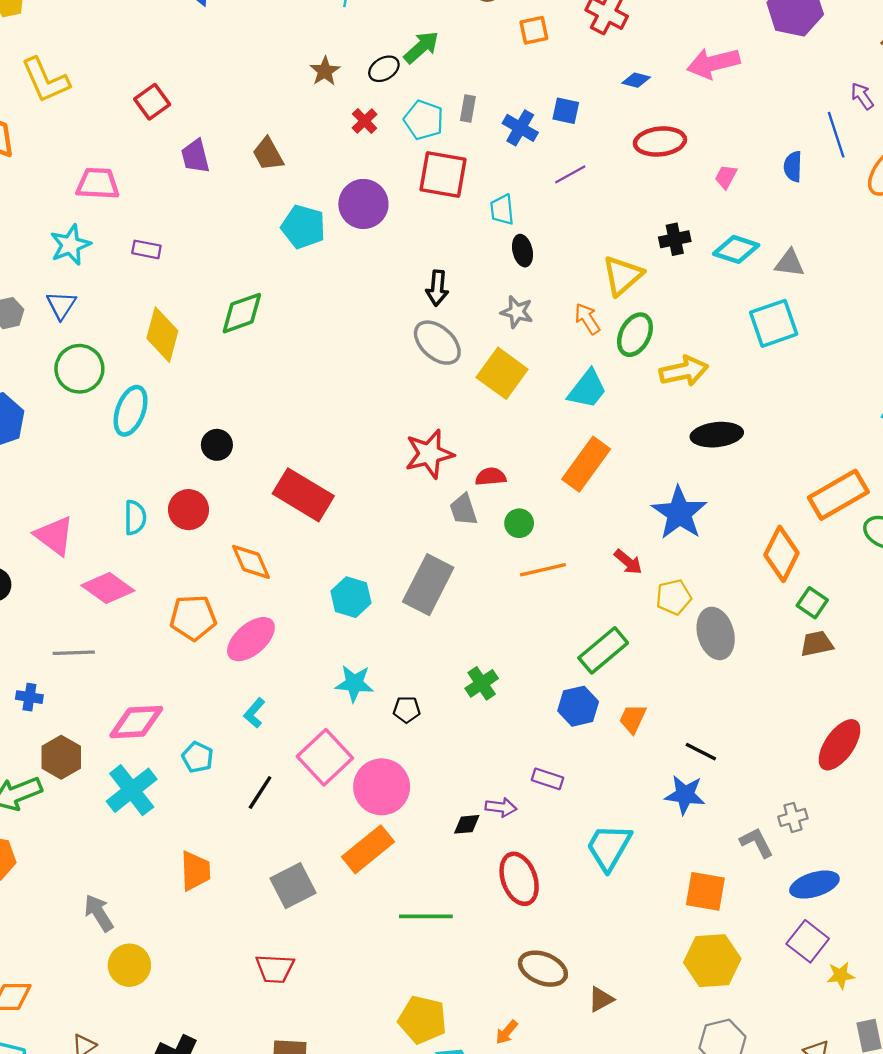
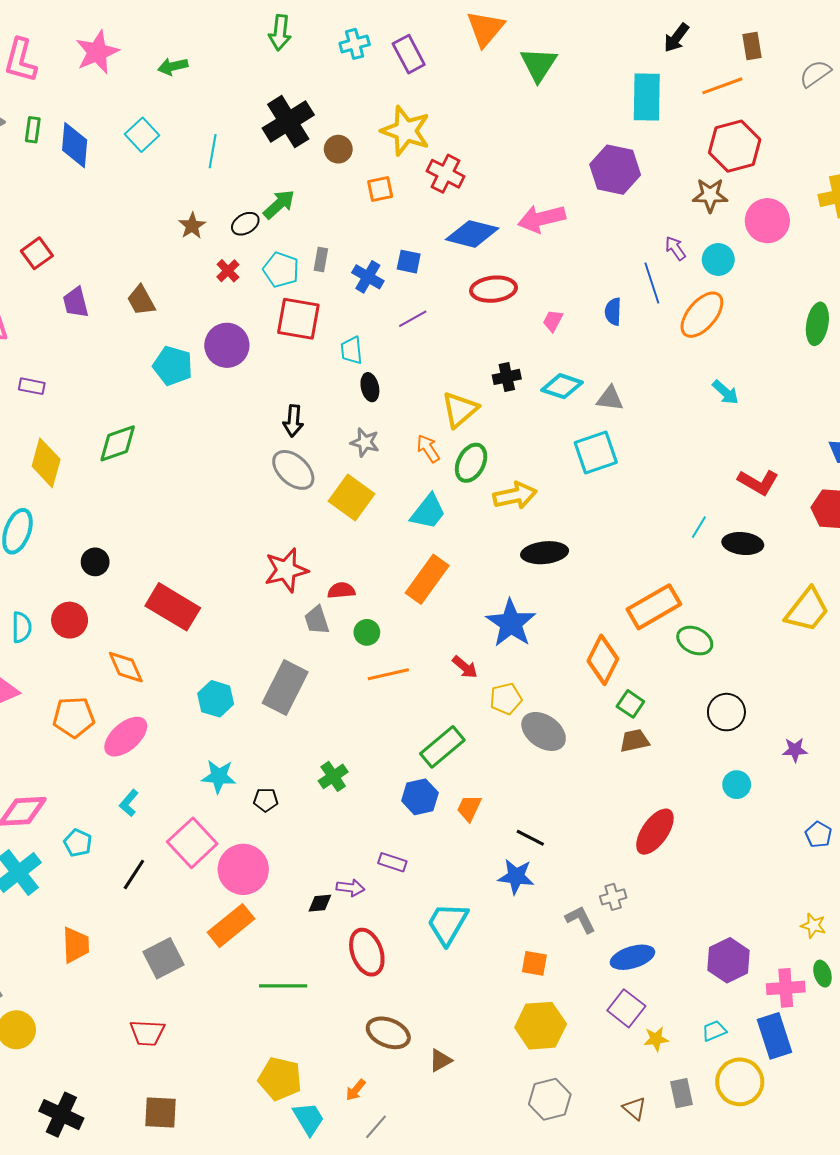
blue diamond: (636, 80) -> (472, 234), size x2.0
gray ellipse: (716, 633) -> (544, 731), turned -39
orange square: (705, 891) -> (534, 963), size x0.7

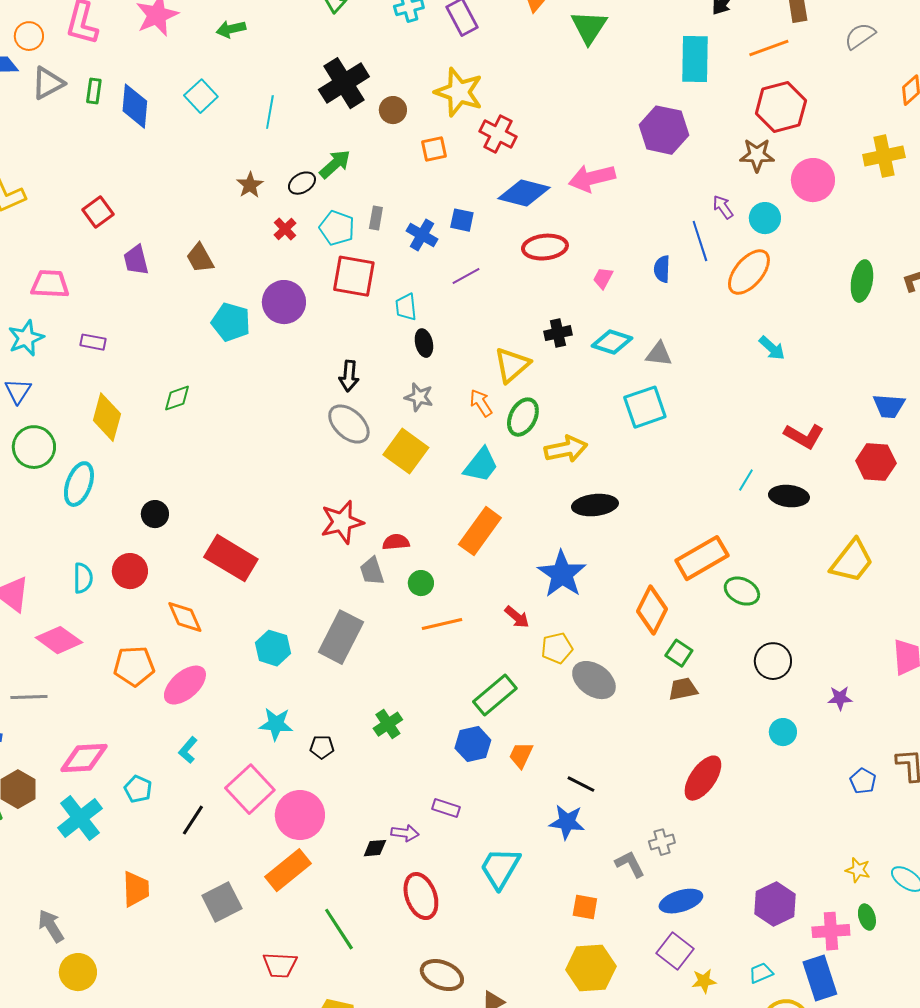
green diamond: (118, 443) -> (177, 398), size x0.7
green line: (283, 986) -> (339, 929), turned 57
red trapezoid: (147, 1033) -> (280, 965), moved

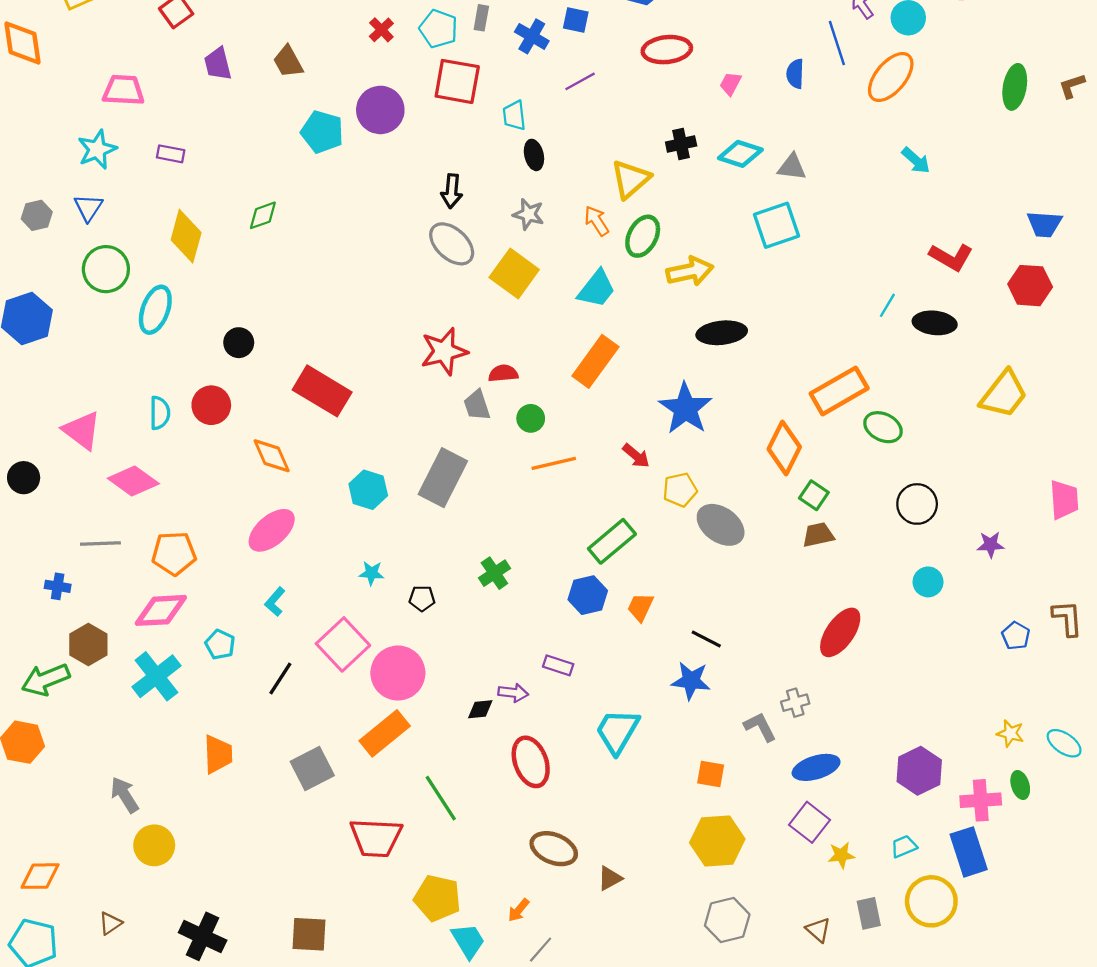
orange pentagon: (134, 666) -> (174, 553), moved
cyan star: (276, 724) -> (372, 573), size x0.7
red trapezoid: (280, 965) -> (376, 838), size x1.4

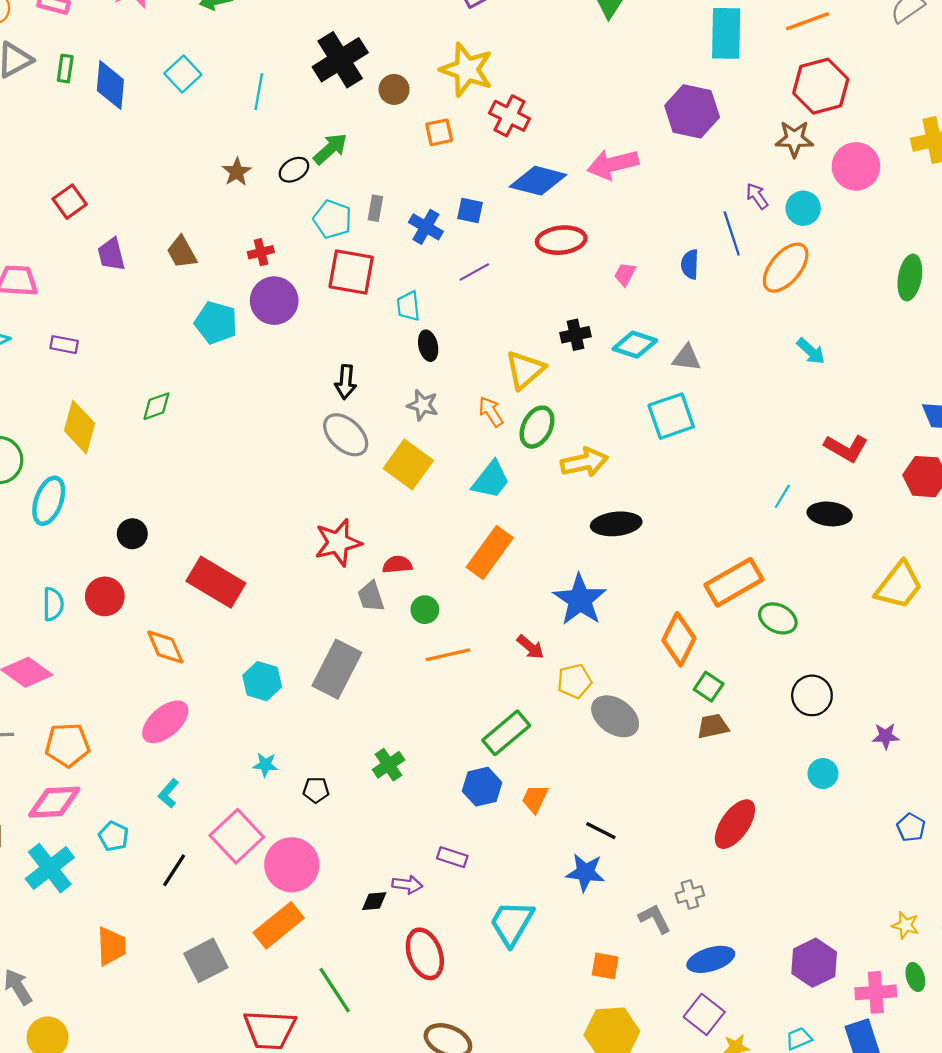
red cross: (381, 30) -> (261, 252), moved, turned 30

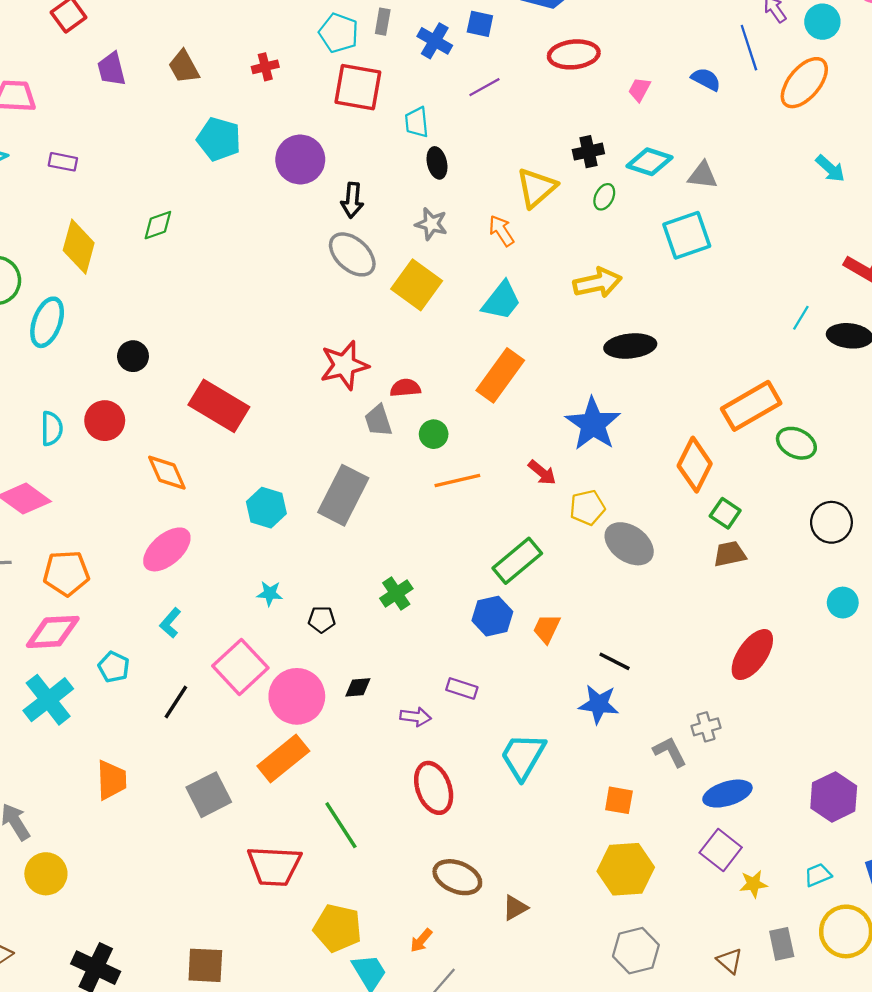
blue semicircle: (690, 264) -> (706, 79), turned 116
purple circle: (274, 301) -> (300, 160), moved
green ellipse: (537, 427) -> (604, 197), moved, size x0.6
black diamond: (374, 901) -> (358, 687), moved

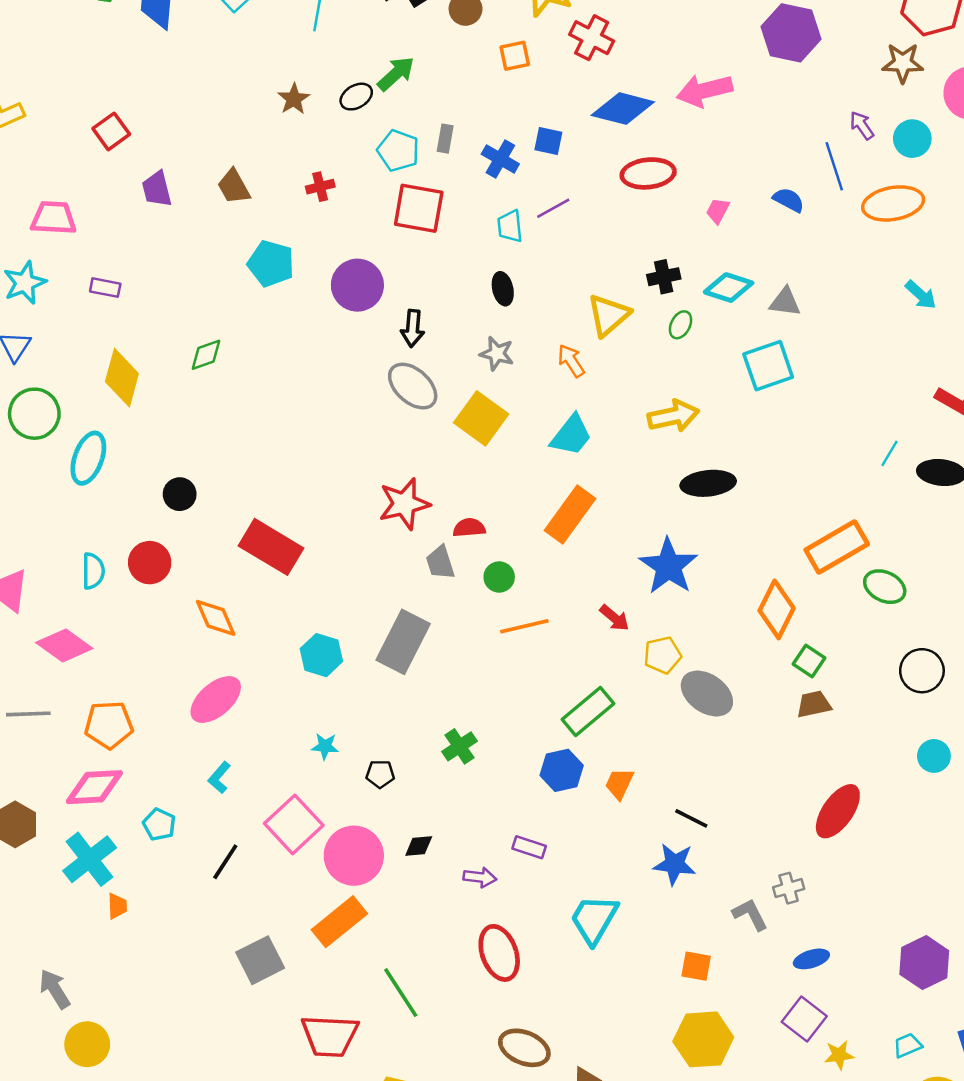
orange ellipse: (804, 83) -> (893, 203), turned 40
cyan trapezoid: (417, 122) -> (510, 226), moved
orange trapezoid: (111, 780) -> (117, 906), moved, size x0.6
blue ellipse: (727, 794) -> (811, 959), size x0.7

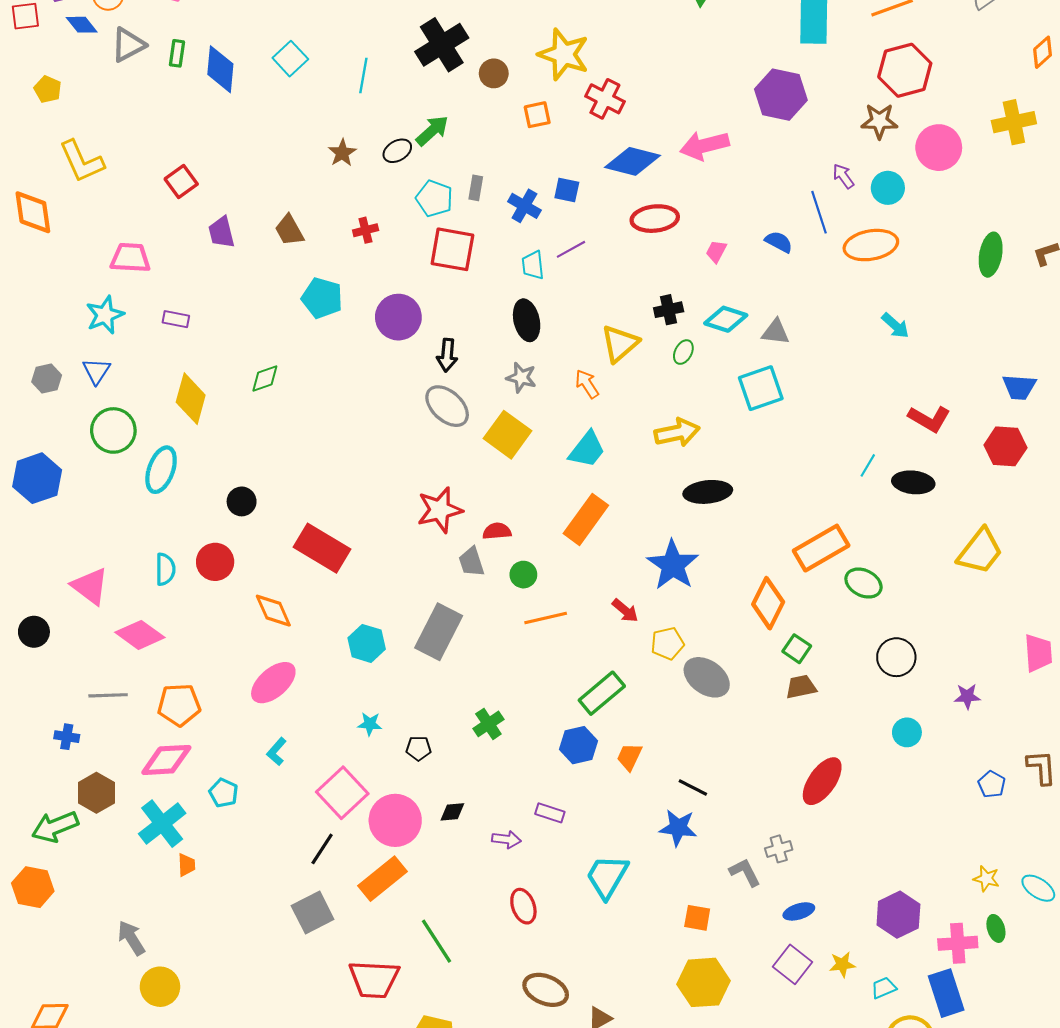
black ellipse: (503, 289) -> (527, 320), size x1.4
black line: (225, 862) -> (322, 849), moved
red ellipse: (499, 953) -> (523, 906), size x0.7
yellow star: (839, 1055) -> (842, 964), moved

